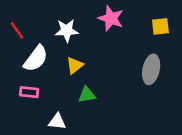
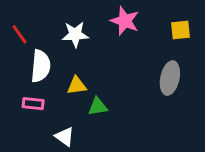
white semicircle: (36, 59) -> (41, 66), turned -32
yellow triangle: (75, 65) -> (77, 86), moved, turned 30
white triangle: (57, 122) -> (65, 137), turned 30

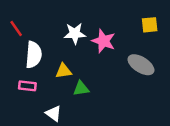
pink star: (125, 21) -> (104, 41), moved
white star: (75, 34) -> (75, 34), moved
gray ellipse: (170, 78) -> (141, 65), turned -70

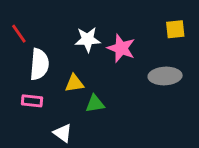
gray ellipse: (141, 65) -> (165, 76), turned -35

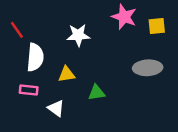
pink star: (121, 48) -> (124, 17), moved
green triangle: (95, 104) -> (97, 93), moved
white triangle: (63, 133) -> (56, 108), moved

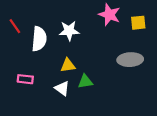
white semicircle: (35, 57) -> (39, 39), moved
yellow triangle: (67, 74) -> (68, 65), moved
white triangle: (56, 108) -> (62, 88), moved

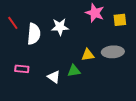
yellow triangle: (68, 65) -> (88, 55), moved

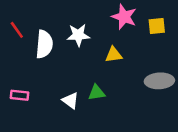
gray ellipse: (113, 52) -> (159, 81), moved
yellow triangle: (88, 55) -> (114, 55), moved
pink rectangle: (22, 69) -> (19, 95), moved

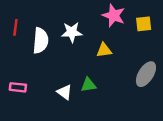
red line: (17, 30) -> (15, 27), turned 42
gray ellipse: (159, 81) -> (146, 74), turned -55

